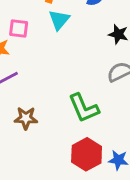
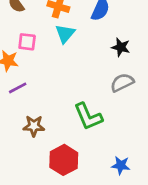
red hexagon: (87, 154) -> (64, 160), moved

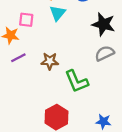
black star: (121, 47) -> (103, 24), size x1.5
brown star: (34, 126) -> (50, 61), moved

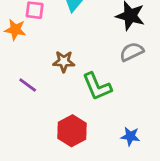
purple line: (18, 58) -> (28, 85), moved, turned 64

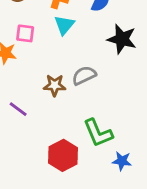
gray semicircle: (132, 52) -> (84, 75), moved
green L-shape: (97, 86) -> (98, 133), moved

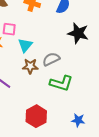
cyan triangle: (64, 25) -> (25, 45), moved
green L-shape: (98, 133) -> (61, 83), moved, turned -50

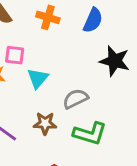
brown star: (30, 66) -> (45, 123), moved

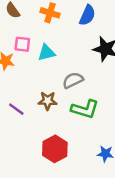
cyan triangle: (38, 78) -> (46, 53), moved, turned 36

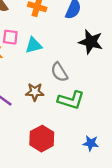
gray semicircle: (73, 80) -> (59, 72), turned -96

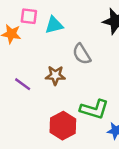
green L-shape: (71, 100) -> (94, 109), moved

